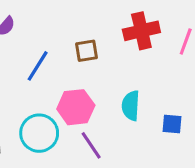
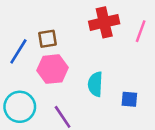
brown square: (86, 51) -> (47, 39), moved
pink hexagon: (76, 107) -> (52, 69), moved

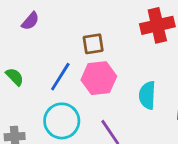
blue line: (18, 51) -> (60, 77), moved

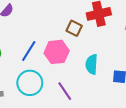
brown square: (93, 44) -> (74, 28), moved, turned 35

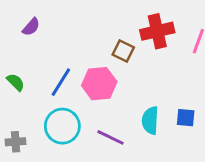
cyan semicircle: (92, 64) -> (150, 120), moved
purple line: (65, 91) -> (111, 137), turned -30

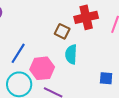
pink hexagon: (99, 84) -> (42, 68), moved
cyan semicircle: (150, 120) -> (71, 54), moved

